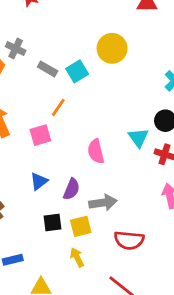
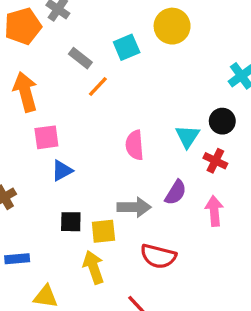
gray rectangle: (48, 69) -> (80, 58), moved
pink square: (40, 135) -> (46, 137), moved
purple semicircle: (71, 189) -> (176, 192), moved
yellow arrow: (77, 257) -> (94, 267), size x1.4

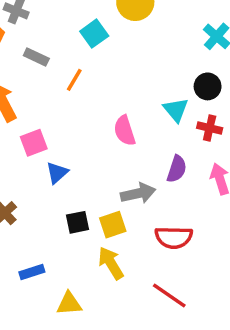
gray rectangle: (80, 58) -> (36, 57), moved

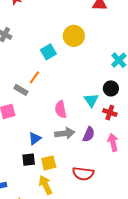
gray rectangle: (36, 57) -> (21, 90), moved
blue triangle: (57, 173) -> (35, 138), moved
gray arrow: (138, 193) -> (65, 133), moved

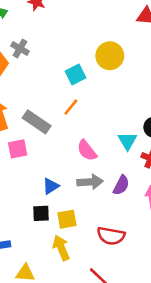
orange line: (34, 77) -> (71, 107), moved
gray rectangle: (21, 90) -> (37, 122), size x1.5
pink semicircle: (61, 109) -> (87, 150), turned -30

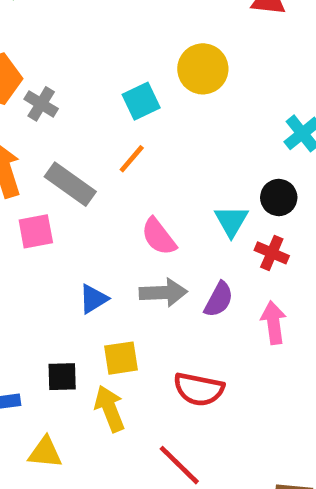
gray cross: (20, 49) -> (41, 104), moved
black square: (41, 213) -> (62, 377), moved

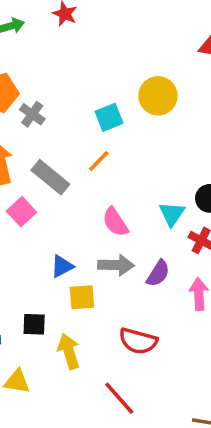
pink square: (36, 231) -> (21, 212), turned -36
yellow square: (121, 358) -> (82, 297), moved

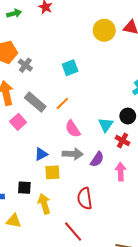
yellow circle: (158, 96) -> (104, 30), moved
orange line: (99, 161) -> (62, 103), moved
red semicircle: (138, 341) -> (85, 198), turned 65

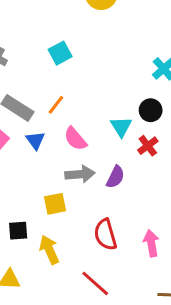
red cross: (123, 140) -> (148, 146), turned 32
blue triangle: (41, 154) -> (35, 140), moved, turned -32
pink arrow: (121, 172) -> (151, 243), moved

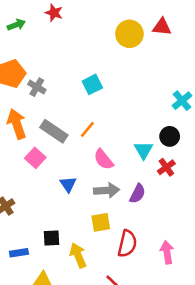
blue triangle: (35, 140) -> (68, 184), moved
yellow square: (55, 204) -> (101, 222), moved
red semicircle: (105, 235) -> (127, 244), turned -152

